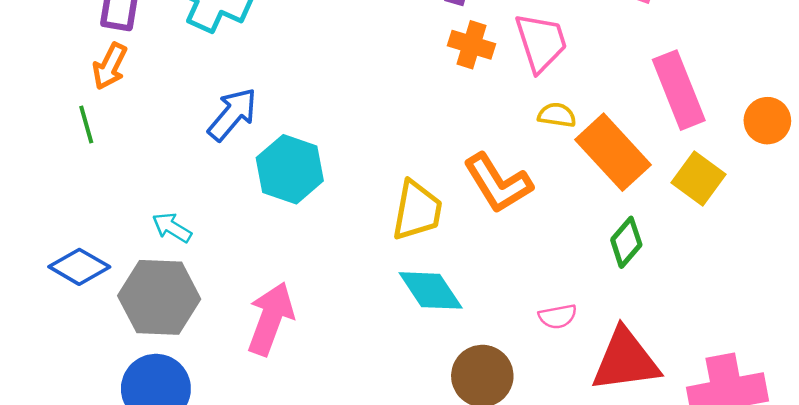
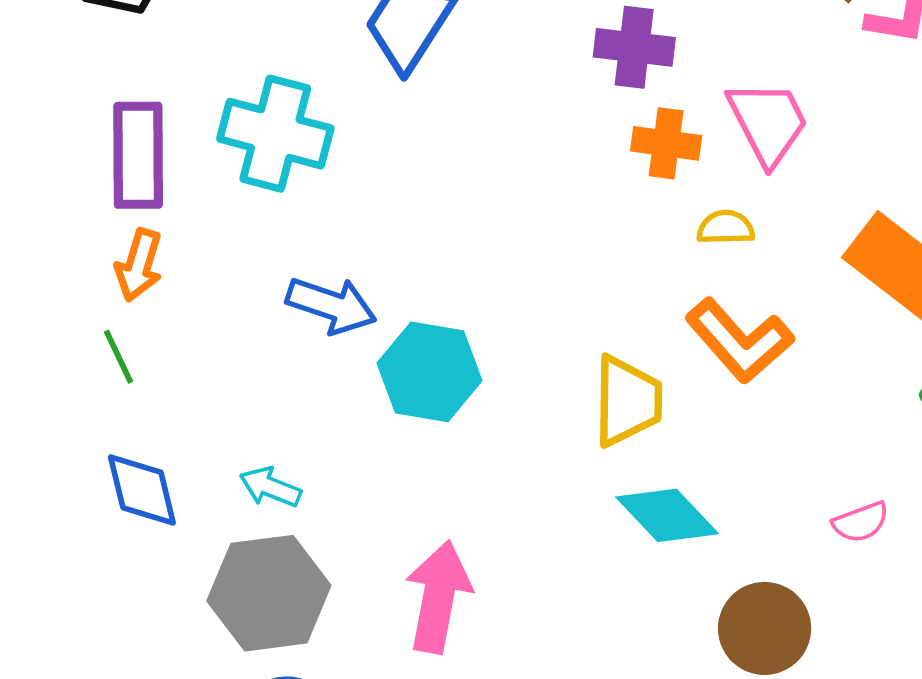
blue arrow: (232, 114) -> (331, 305), turned 78
yellow semicircle: (557, 115) -> (726, 228), moved
blue diamond: (79, 267) -> (142, 490), moved, turned 56

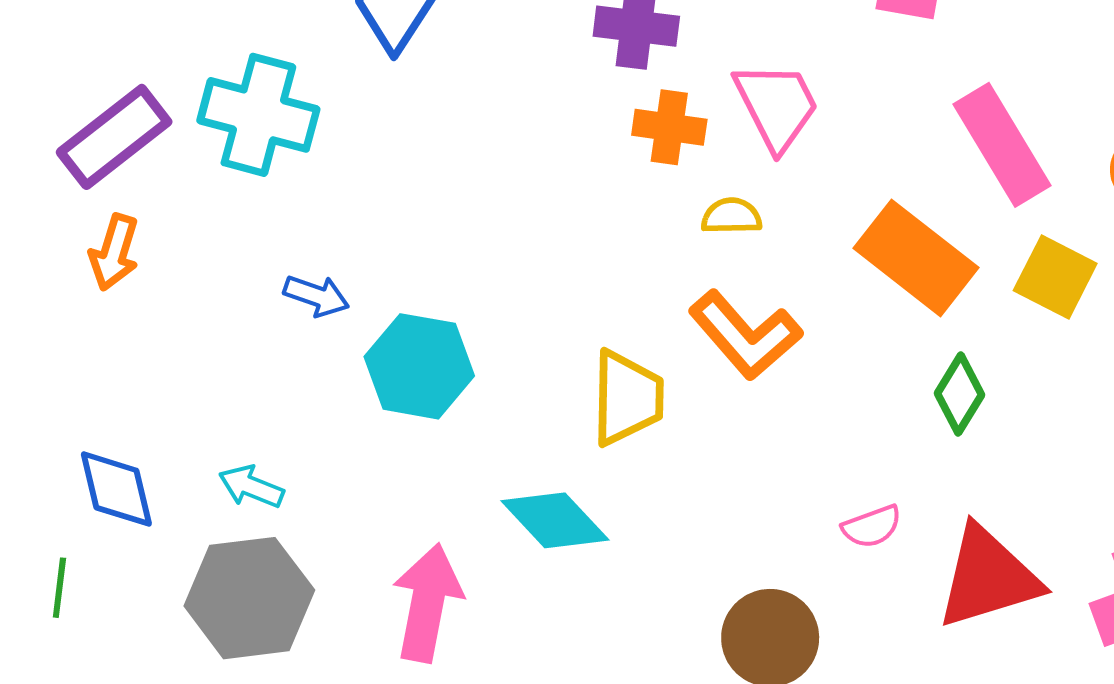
purple rectangle: (138, 155) -> (114, 137), turned 52
blue arrow: (331, 305) -> (316, 296), size x0.7
green line: (119, 357) -> (59, 588), moved, turned 32
cyan diamond: (667, 515) -> (555, 520), moved

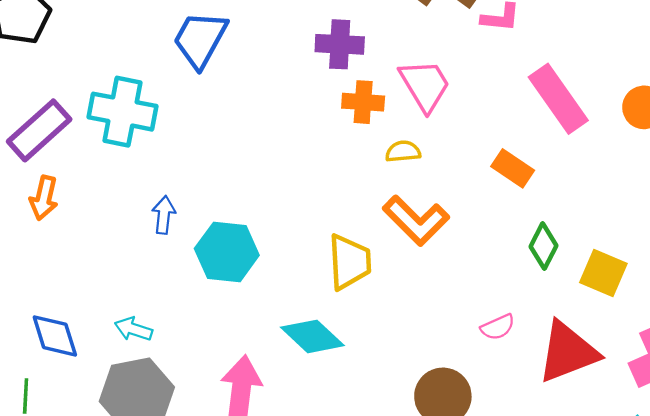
orange rectangle: (916, 258) -> (513, 168), size x0.6
yellow square: (1055, 277) -> (603, 273), moved
blue arrow: (316, 296) -> (164, 215), turned -99

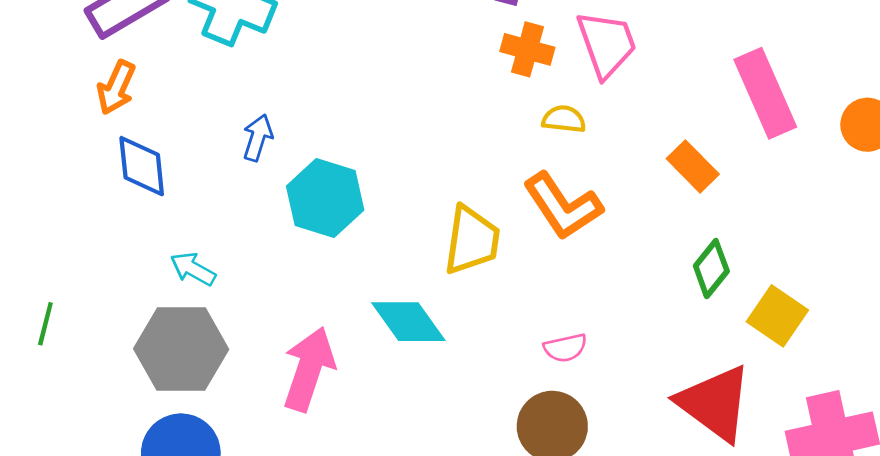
pink semicircle: (498, 327) -> (565, 348), moved
blue diamond: (55, 336) -> (142, 166), moved
red triangle: (568, 352) -> (715, 403), turned 46

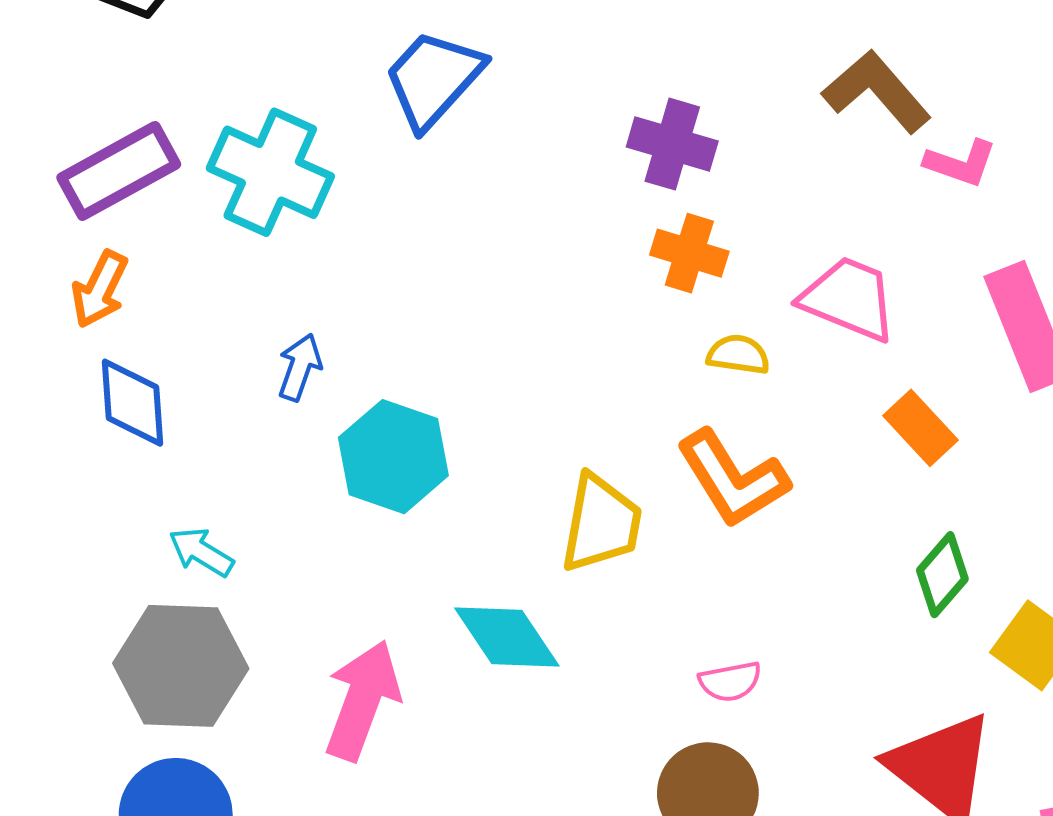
pink trapezoid: (607, 44) -> (849, 299), moved, turned -50

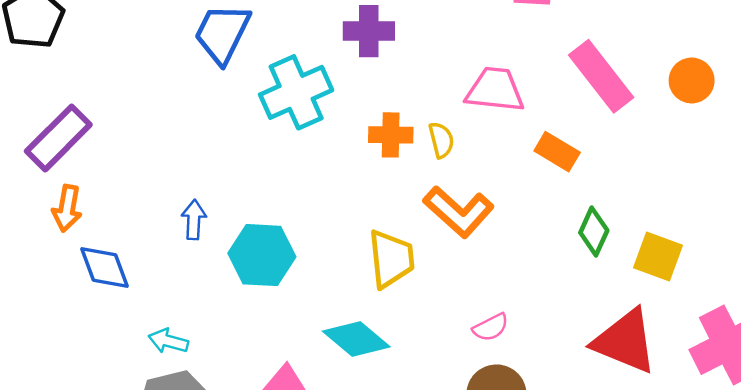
cyan cross: (270, 172) -> (296, 92), moved, turned -32
orange cross: (689, 253) -> (391, 135), moved
yellow semicircle: (738, 355) -> (441, 140), turned 84

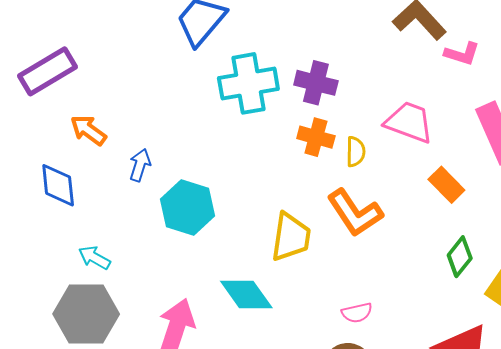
purple cross: (369, 31) -> (316, 83), moved
orange arrow: (67, 208) -> (88, 130), moved, turned 102

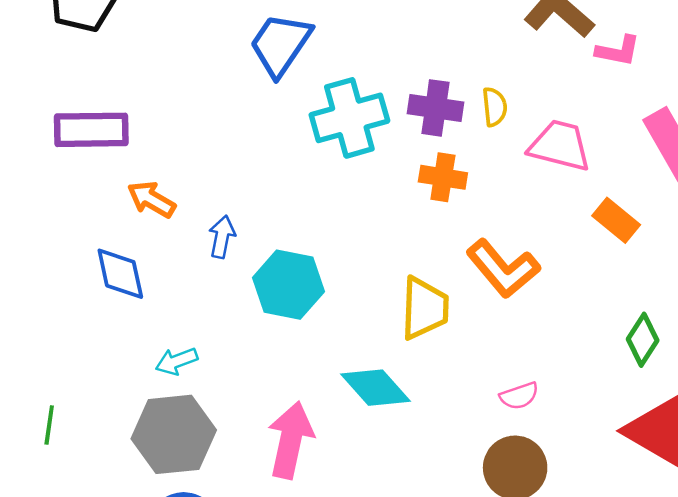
purple rectangle: (48, 71) -> (91, 130), turned 36
yellow semicircle: (356, 152) -> (495, 107), moved
green diamond: (460, 257) -> (643, 340), moved
cyan arrow: (94, 258) -> (177, 361), turned -44

